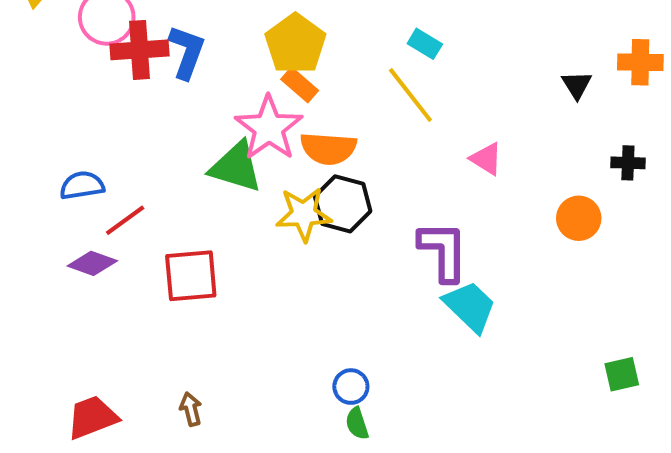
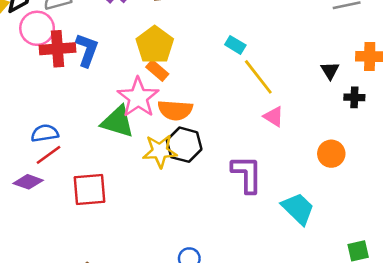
yellow line: (410, 95) -> (258, 77), moved
black cross: (628, 163) -> (354, 97), moved
blue semicircle: (82, 185) -> (45, 133), moved
cyan trapezoid: (470, 307) -> (298, 209), moved

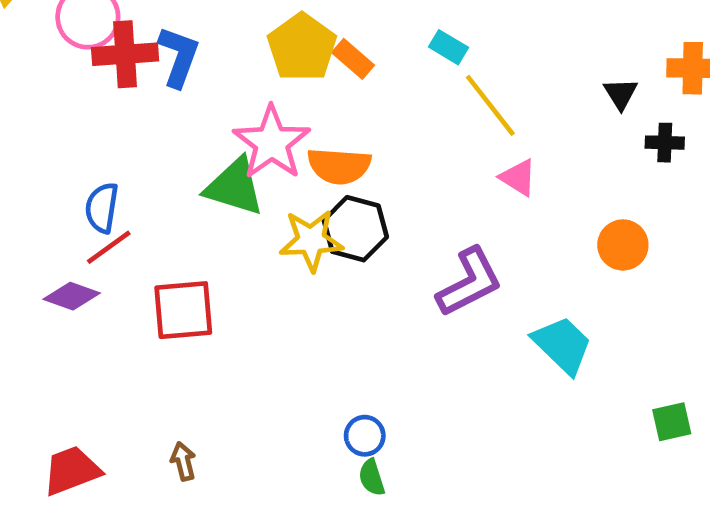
orange rectangle: (157, 71) -> (353, 59), moved
blue semicircle: (45, 133) -> (102, 208), turned -72
purple L-shape: (247, 174) -> (469, 282), turned 63

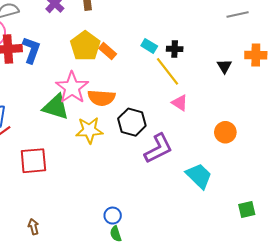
black cross: (665, 143) -> (175, 49), moved
black hexagon: (355, 229) -> (132, 122), moved

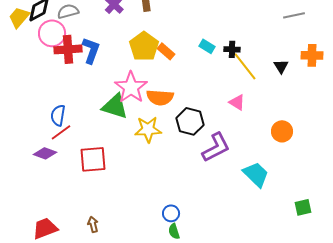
yellow line: (167, 71) -> (245, 66), moved

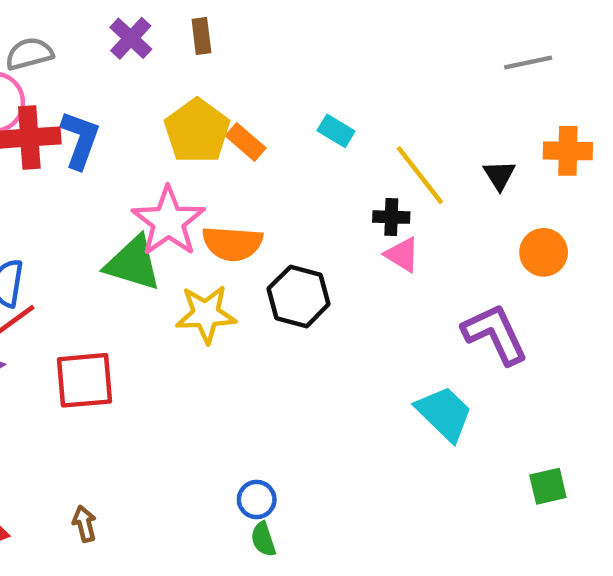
black cross: (232, 49) -> (391, 217), moved
orange circle: (282, 131) -> (544, 252), moved
purple L-shape: (216, 147) -> (495, 334), moved, turned -88

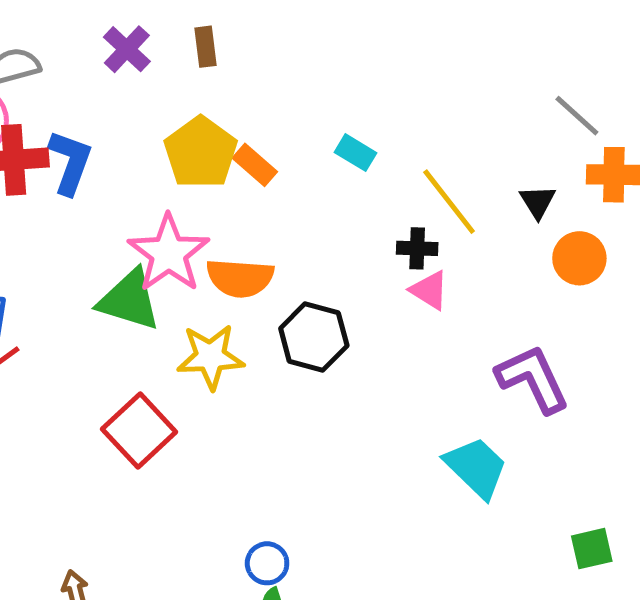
gray line: (528, 63) -> (577, 116), moved, turned 54
orange circle: (544, 252) -> (579, 258), moved
red square: (85, 380) -> (139, 430), moved, turned -38

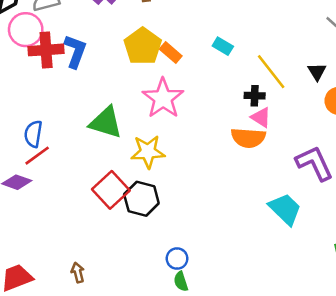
pink star: (169, 253) -> (163, 98), moved
orange semicircle: (240, 278) -> (248, 138), moved
black hexagon: (314, 337) -> (141, 199), moved

